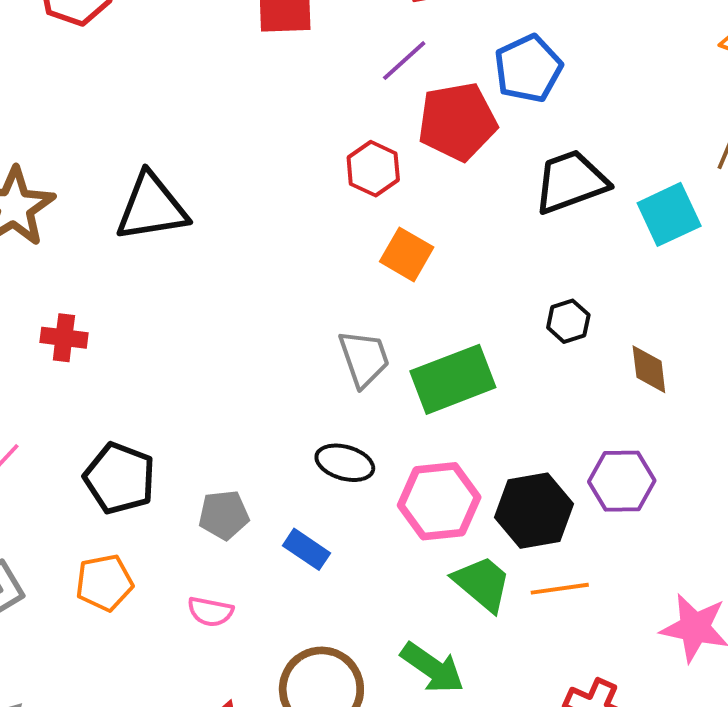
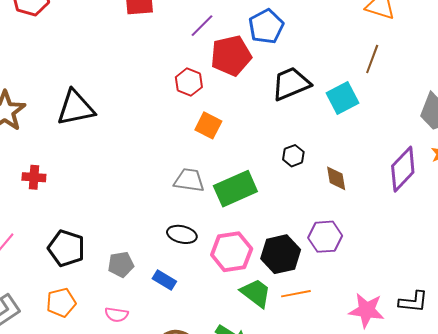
gray trapezoid: (364, 358) -> (189, 180), turned -60

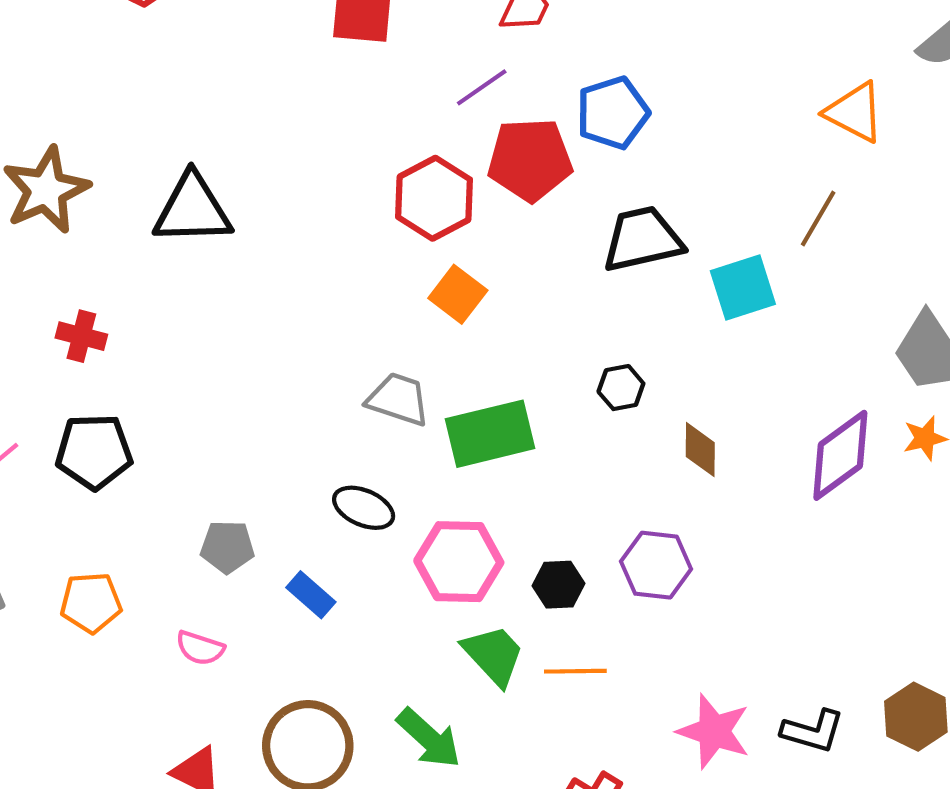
red hexagon: (189, 82) -> (434, 198), size x1.4
black pentagon: (66, 248) -> (94, 452), moved, turned -30
black hexagon: (281, 254) -> (559, 585), size x0.6

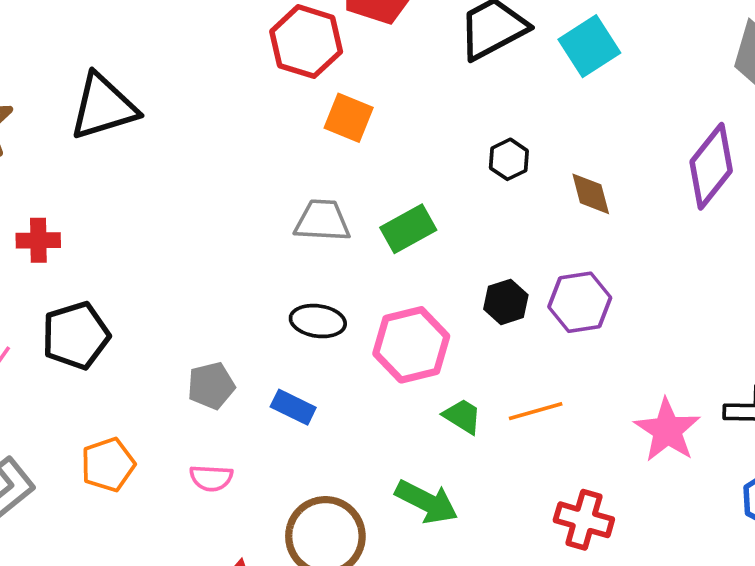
green rectangle: (490, 434) -> (408, 229), size x0.7
black hexagon: (559, 585) -> (506, 302), moved
green trapezoid: (494, 655) -> (462, 416), size x0.7
pink star: (714, 731) -> (667, 430), turned 30

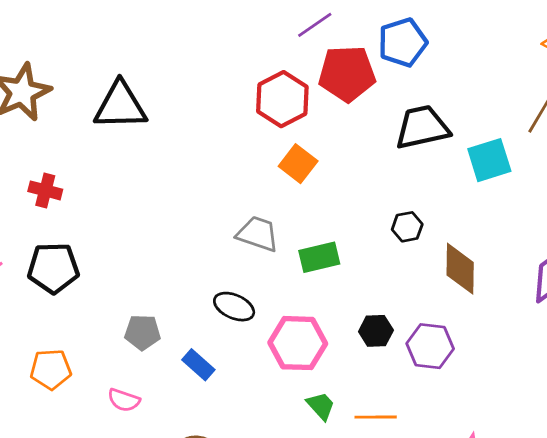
brown diamond: (591, 194) -> (460, 269), size x1.4

